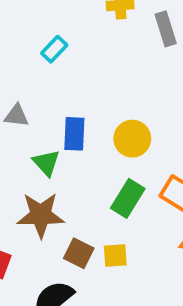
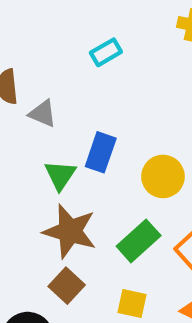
brown star: (41, 215) -> (70, 231), moved
yellow square: (115, 255) -> (132, 304), moved

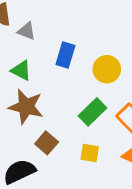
green triangle: (60, 175) -> (21, 70), moved, turned -35
brown star: (70, 231) -> (26, 107), moved

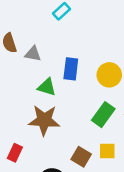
green triangle: (21, 70) -> (47, 87), moved
brown square: (47, 143) -> (81, 157), moved

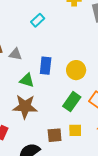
brown square: (81, 157) -> (55, 135), turned -35

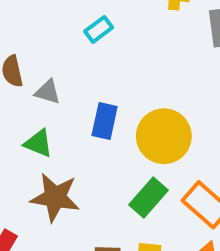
yellow circle: (76, 70) -> (164, 136), size x1.4
green triangle: (27, 80) -> (38, 143), moved

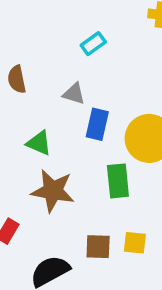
gray triangle: (48, 92) -> (74, 94), moved
green rectangle: (149, 198) -> (118, 181), moved, turned -48

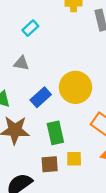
blue rectangle: (97, 124) -> (41, 97), moved, turned 42
green rectangle: (118, 181) -> (55, 133), moved

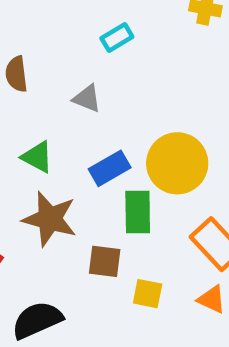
green rectangle: (55, 133) -> (138, 212), moved
brown square: (50, 164) -> (105, 261), moved

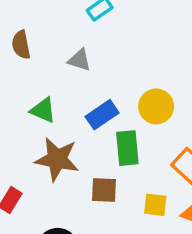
yellow circle: (177, 163) -> (156, 106), size x0.7
yellow square: (148, 294) -> (155, 205), moved

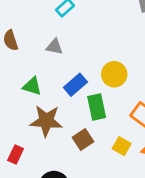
brown square: (104, 190) -> (83, 140), turned -30
yellow square: (155, 205) -> (122, 146), turned 30

